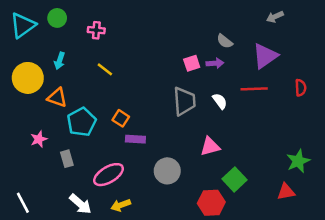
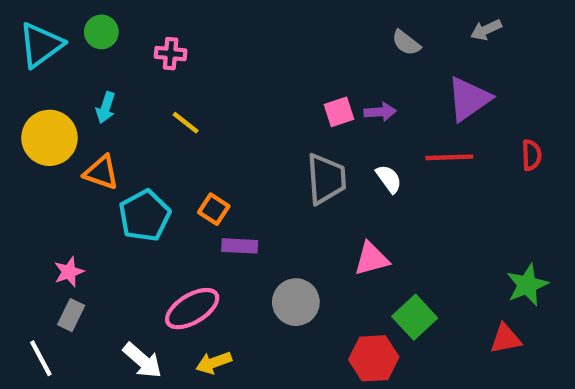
gray semicircle: (225, 41) -> (406, 43), moved
pink star: (39, 139) -> (69, 272), moved
gray rectangle: (67, 159) -> (71, 315), moved, turned 42

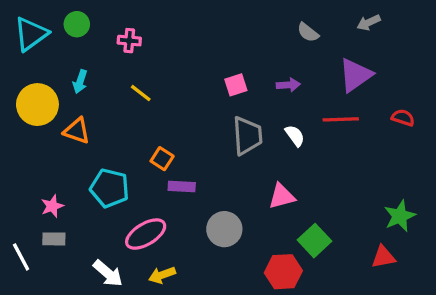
pink square: (339, 112) -> (236, 85), moved
red semicircle: (531, 155) -> (403, 118), turned -70
cyan pentagon: (145, 216) -> (110, 188), moved, turned -30
gray rectangle: (71, 315) -> (54, 239), turned 65
white line: (41, 358) -> (21, 257), moved

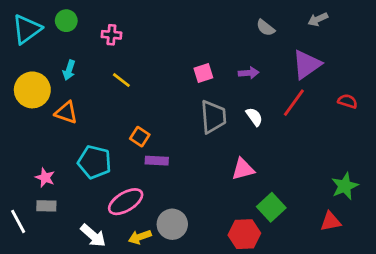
red line: (341, 119) -> (294, 103), turned -52
pink star: (52, 206) -> (45, 178), turned -30
gray circle: (224, 229) -> (172, 224), moved

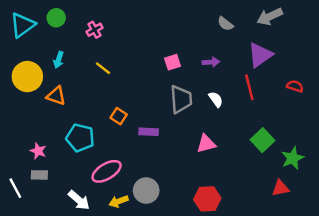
gray arrow: (318, 19) -> (270, 17), size x1.5
pink cross: (111, 35) -> (95, 30), turned -35
red line: (294, 103) -> (249, 87), turned -50
purple rectangle: (157, 161) -> (149, 132), moved
green square: (271, 207) -> (263, 140), moved

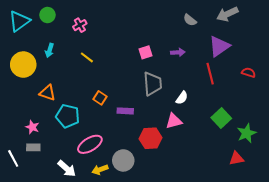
orange triangle: (56, 96) -> (47, 93), moved
white semicircle: (216, 99) -> (182, 98), moved, turned 72
red hexagon: (207, 199) -> (151, 138), moved

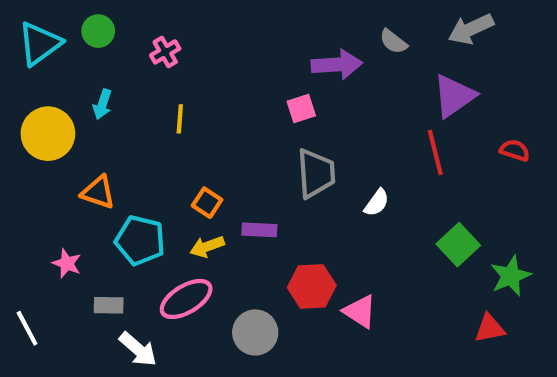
purple arrow: (178, 52) -> (337, 65), moved, size x1.6
yellow line: (87, 57) -> (180, 119), turned 56
pink triangle: (174, 121) -> (360, 312), moved, turned 48
gray rectangle: (33, 147) -> (109, 305), moved
yellow arrow: (100, 170) -> (207, 247), moved

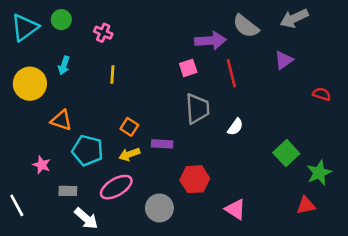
gray semicircle: (393, 42) -> (246, 26), size x1.5
pink cross: (165, 52) -> (103, 33), turned -36
purple triangle: (454, 96) -> (284, 60), size x0.7
red line: (435, 152) -> (231, 73), moved
pink triangle: (360, 312) -> (235, 209), moved

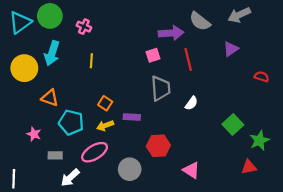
green circle: (61, 20) -> (50, 16), size x1.5
cyan arrow: (64, 65) -> (52, 53), size x1.6
white line: (17, 205) -> (14, 179), moved, turned 30
white arrow: (86, 218) -> (70, 178), turned 96

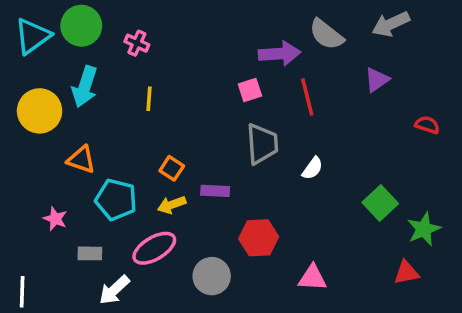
pink triangle: (191, 170) -> (312, 278), turned -30

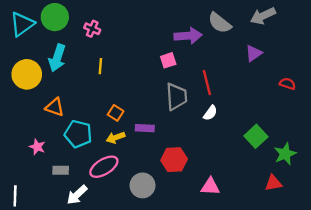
red line: (307, 97) -> (207, 83), moved

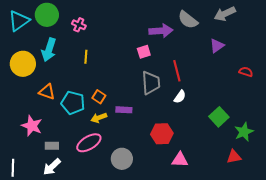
cyan pentagon: (78, 134) -> (73, 103), moved
pink star: (37, 147) -> (32, 126), size x1.5
red hexagon: (174, 160) -> (162, 134), moved
white arrow: (77, 195) -> (52, 167), moved

